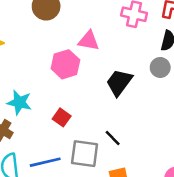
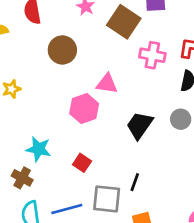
gray circle: (160, 67) -> (181, 119), moved
black line: (113, 138) -> (135, 182), turned 66

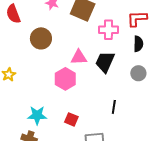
black trapezoid: (139, 125) -> (105, 62), moved
black line: (135, 182) -> (114, 107), moved

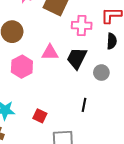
gray circle: (138, 73) -> (101, 73), moved
pink hexagon: (65, 79) -> (22, 67), moved

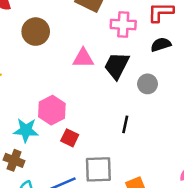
black semicircle: (112, 41) -> (161, 45), turned -112
pink hexagon: (22, 67) -> (52, 110), moved

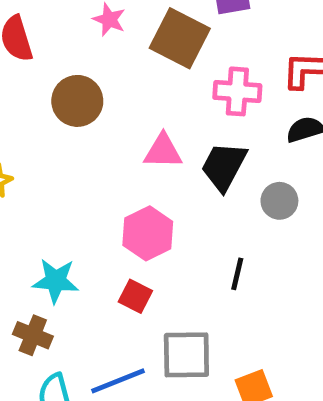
pink hexagon: (52, 110) -> (148, 233), moved

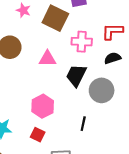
pink triangle: (163, 151) -> (47, 59), moved
gray circle: (279, 201) -> (102, 90), size x1.5

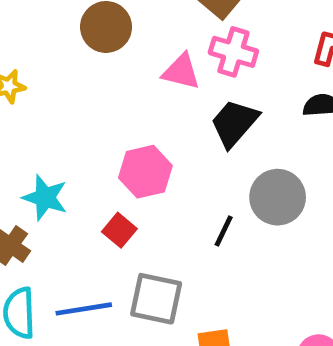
pink cross: (82, 42) -> (233, 52), moved
gray circle: (102, 90) -> (278, 197), moved

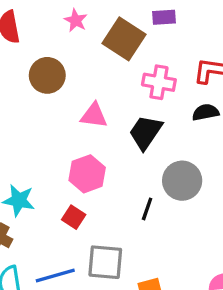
pink cross: (233, 52) -> (159, 82), moved
pink triangle: (181, 72) -> (94, 115), moved

